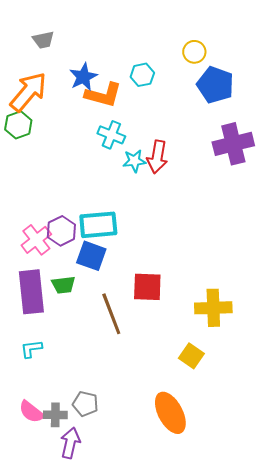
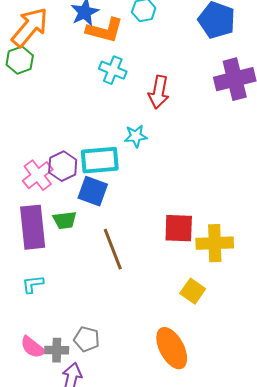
cyan star: (134, 161) -> (136, 136), moved
red square: (147, 287) -> (179, 228), moved

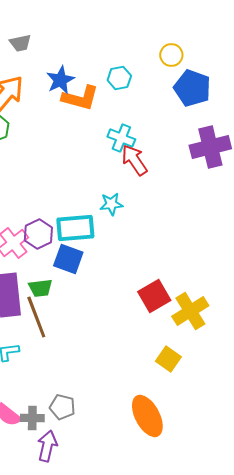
cyan cross: (113, 70) -> (121, 138), moved
red arrow: (159, 92) -> (134, 160), turned 136
red square: (179, 228) -> (154, 296), turned -32
yellow cross: (215, 243) -> (190, 311), turned -30
brown line: (113, 249) -> (36, 317), moved

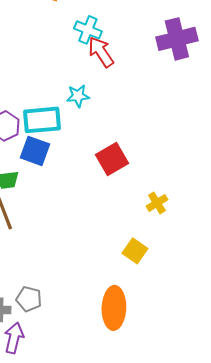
red square: (154, 296) -> (112, 159), moved
yellow cross: (190, 311) -> (157, 203), size x0.6
orange ellipse: (147, 416) -> (114, 308), turned 30

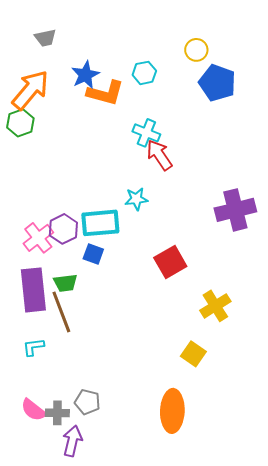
purple cross: (177, 39) -> (235, 210), moved
blue square: (35, 151) -> (93, 254), size x0.7
yellow cross: (157, 203) -> (215, 306), size x1.4

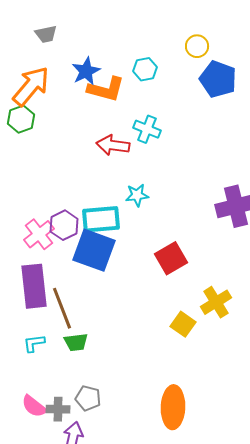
red arrow: (159, 155) -> (113, 145), moved, turned -48
blue square: (93, 254) -> (94, 250), size x2.0
green trapezoid: (65, 283) -> (76, 342), moved
yellow square: (193, 354) -> (183, 324), moved

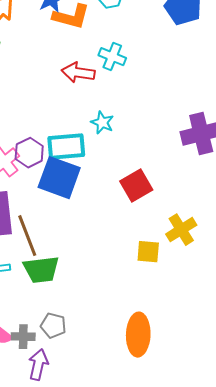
cyan star: (137, 195) -> (102, 123), turned 30
yellow square: (183, 324) -> (148, 252), turned -30
green trapezoid: (76, 342) -> (41, 270), size x1.5

